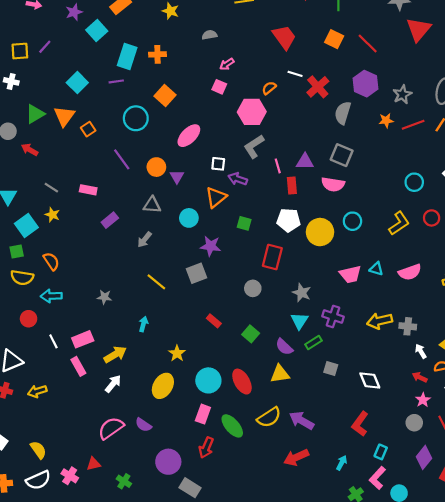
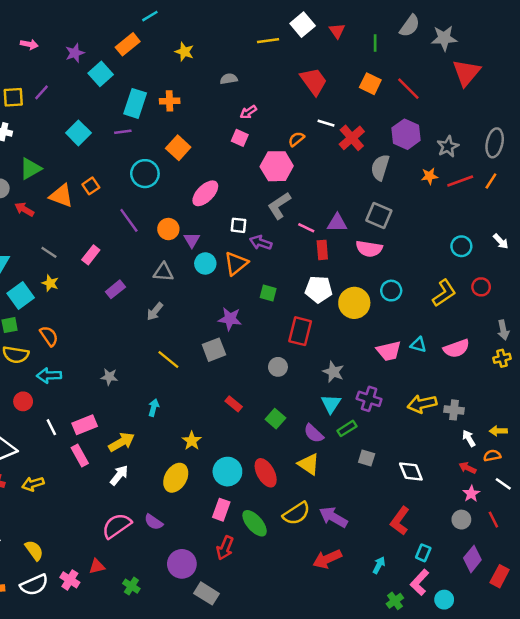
orange triangle: (64, 116) -> (61, 196), moved, turned -45
pink line: (278, 166) -> (306, 228), turned -48
pink rectangle: (88, 190) -> (91, 255), turned -63
cyan circle: (189, 218) -> (205, 263), moved
yellow triangle: (280, 374) -> (309, 464), turned 42

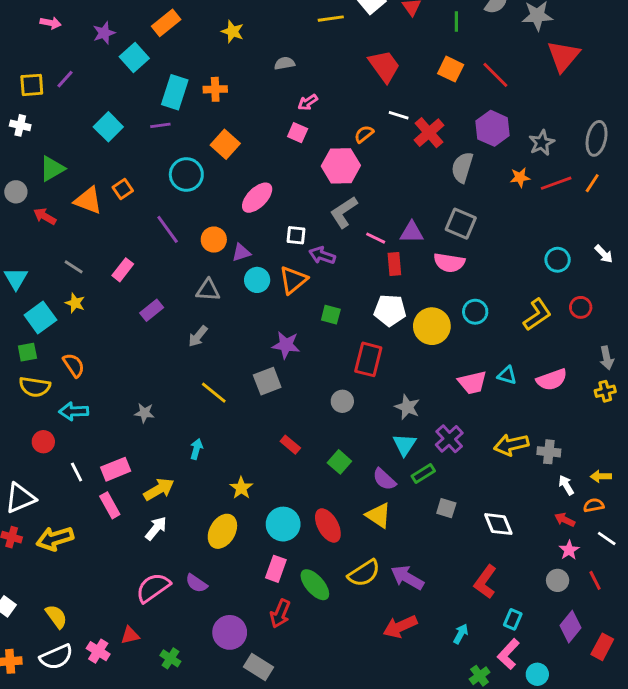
purple triangle: (192, 240) -> (241, 253), turned 42
purple cross: (369, 399) -> (449, 439), turned 30
yellow arrow: (33, 484) -> (55, 538), size x1.4

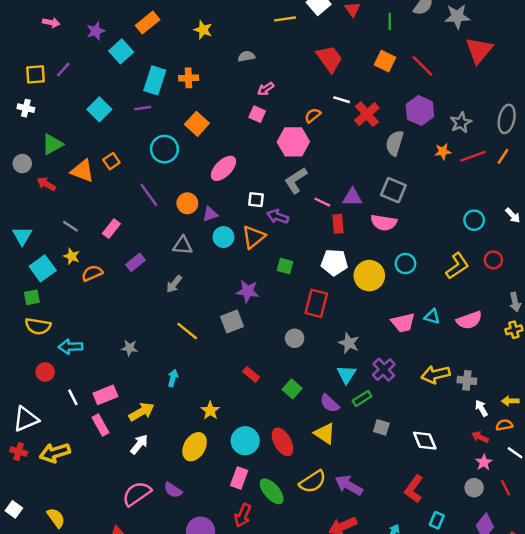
orange semicircle: (74, 365) -> (92, 273), moved, turned -80

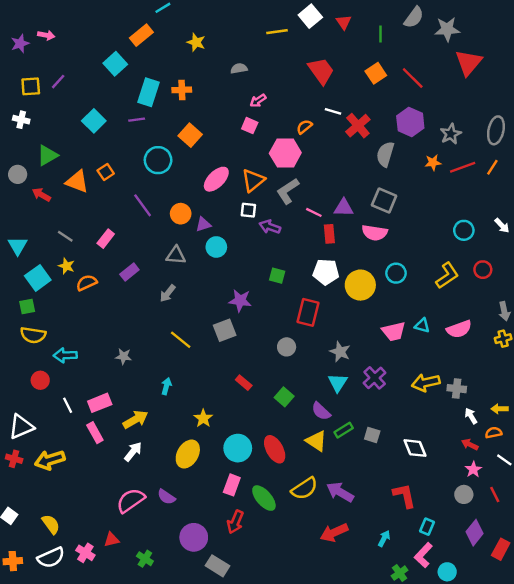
purple star: (96, 31) -> (20, 44), moved
orange square: (385, 61) -> (376, 73), turned 30
orange triangle: (254, 237) -> (253, 180), moved
green rectangle: (362, 399) -> (344, 430), moved
red L-shape: (414, 489) -> (404, 496), turned 132

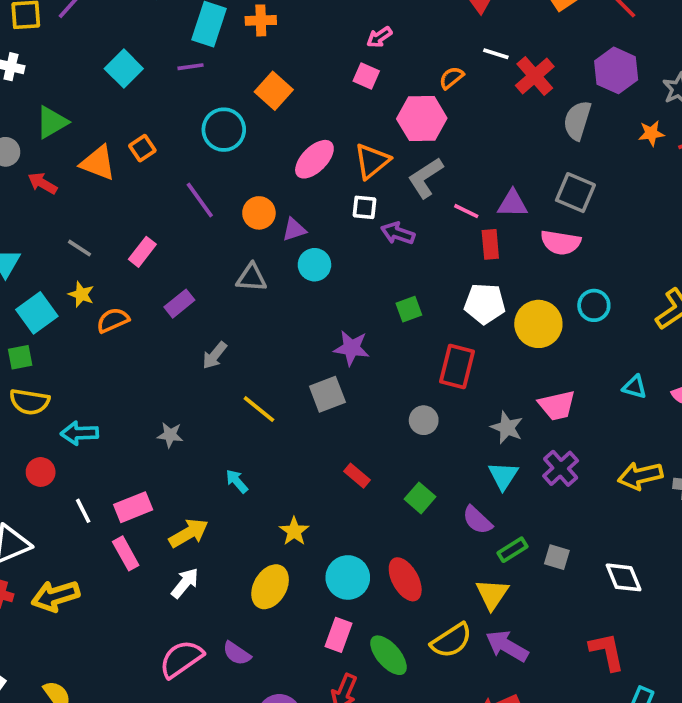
green square: (277, 276) -> (409, 309), turned -35
gray arrow: (168, 293) -> (215, 355), moved
pink trapezoid: (394, 331) -> (557, 405), moved
cyan arrow: (166, 386) -> (237, 481), turned -56
yellow triangle: (316, 441) -> (492, 594), moved, turned 30

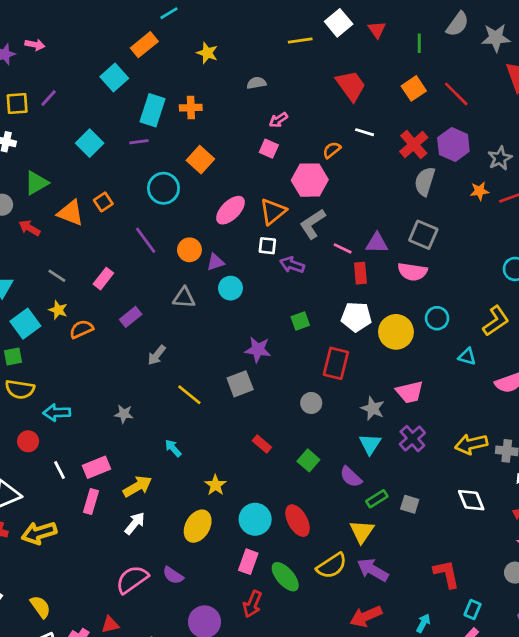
red cross: (535, 76) -> (414, 145), moved
cyan triangle: (635, 387) -> (467, 356), moved
pink rectangle: (126, 553) -> (91, 501), turned 45
white diamond: (624, 577) -> (471, 500), moved

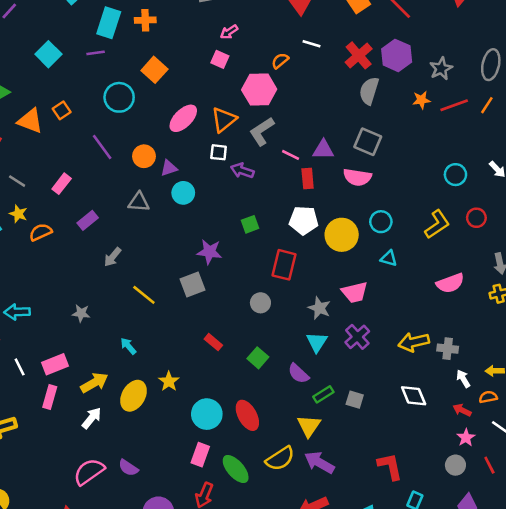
cyan triangle: (467, 356) -> (389, 258), moved
yellow ellipse: (198, 526) -> (134, 396), moved

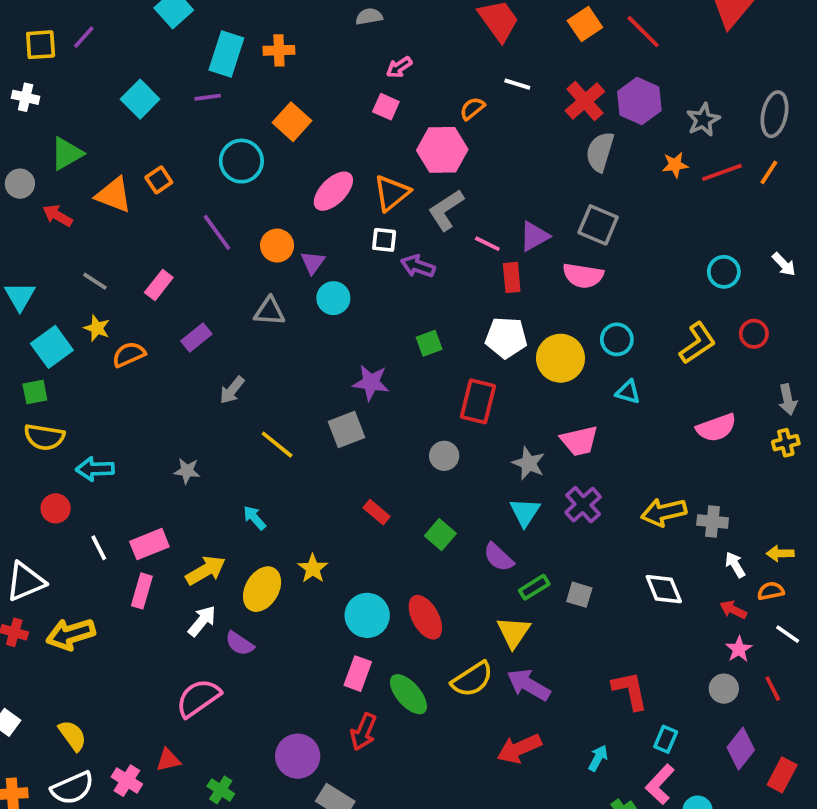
purple triangle: (323, 150) -> (534, 236), turned -30
purple triangle: (169, 168) -> (313, 262), turned -36
purple semicircle: (128, 468) -> (240, 644), moved

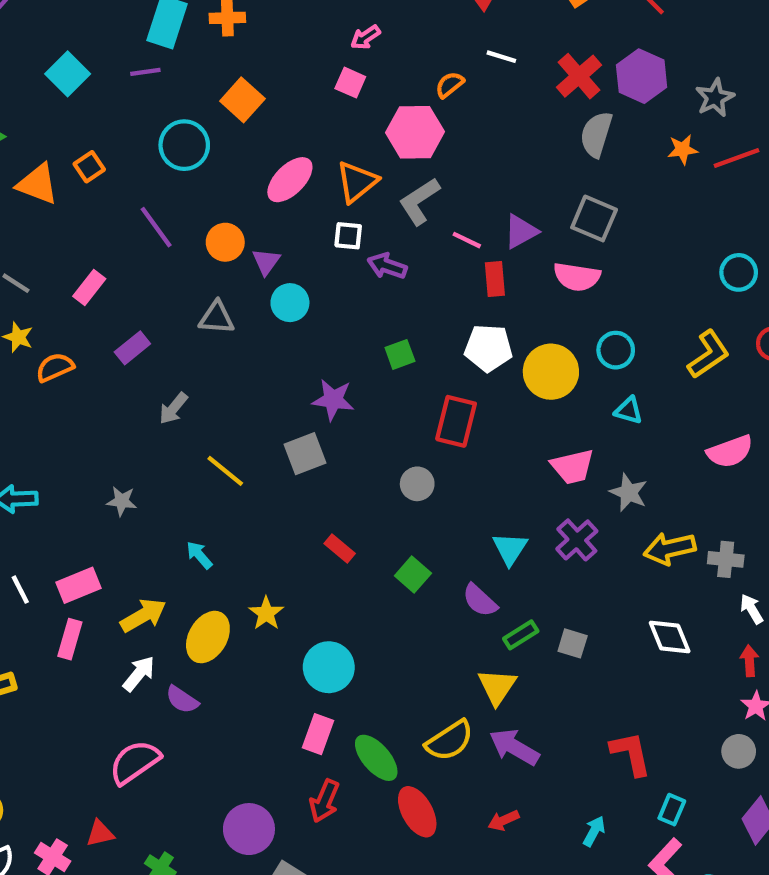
gray star: (529, 463) -> (629, 492), moved
red arrow: (733, 610) -> (749, 661), turned 60
red ellipse: (425, 617) -> (417, 812), moved
red arrow: (519, 749) -> (503, 820), size x0.6

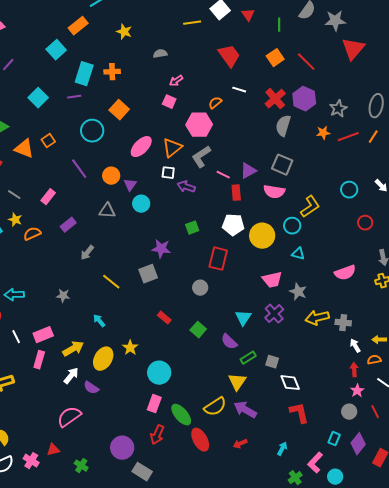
yellow L-shape: (708, 354) -> (310, 207), moved
white diamond: (670, 637) -> (290, 383), moved
cyan rectangle: (672, 810) -> (334, 439), moved

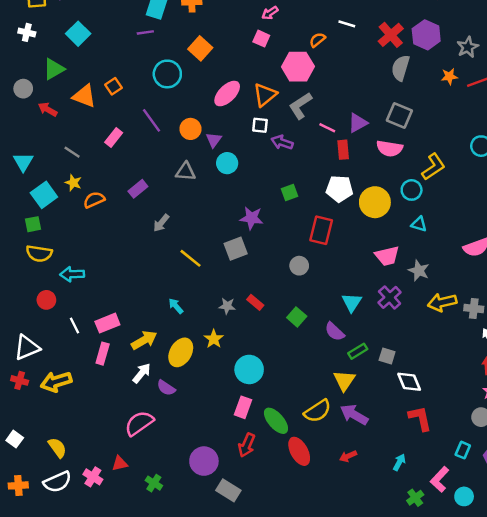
cyan square: (38, 98) -> (78, 34), moved
pink rectangle: (48, 197) -> (114, 137), moved
gray star: (63, 296) -> (227, 306), moved

